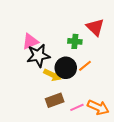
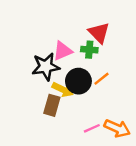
red triangle: (95, 27) -> (99, 33), moved
pink triangle: (30, 41) -> (63, 51), moved
brown rectangle: (55, 100) -> (52, 105), moved, turned -54

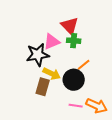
red triangle: (99, 33) -> (70, 26), moved
black circle: (78, 81) -> (74, 80), moved
pink line: (92, 128) -> (76, 106), turned 32

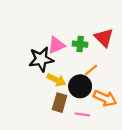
red triangle: (70, 26) -> (104, 38), moved
brown rectangle: (43, 87) -> (60, 103), moved
orange arrow: (97, 106) -> (105, 98), moved

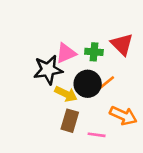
black circle: (80, 86) -> (88, 84), moved

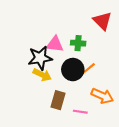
red triangle: (122, 44) -> (102, 21), moved
pink triangle: (66, 53) -> (55, 44), turned 30
yellow arrow: (66, 94) -> (42, 75), moved

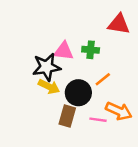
red triangle: (102, 21) -> (119, 24), turned -36
black circle: (73, 70) -> (78, 93), moved
pink line: (80, 112) -> (98, 120), moved

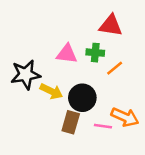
red triangle: (119, 24) -> (111, 26), moved
black star: (46, 67) -> (26, 75), moved
orange line: (103, 79) -> (115, 68), moved

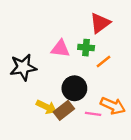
red triangle: (111, 26) -> (100, 23), turned -45
yellow arrow: (51, 91) -> (46, 107), moved
brown rectangle: (71, 122) -> (64, 110), turned 36

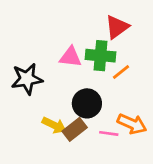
green cross: (86, 48) -> (101, 56), size x1.5

